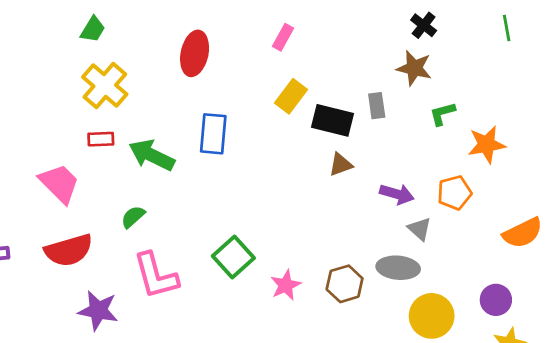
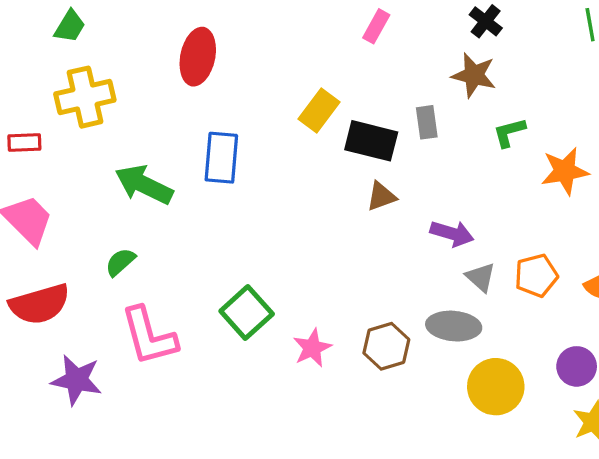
pink rectangle: (283, 37) -> (376, 26), moved
yellow cross: (105, 86) -> (85, 97), turned 36
red rectangle: (101, 139) -> (24, 143), moved
orange pentagon: (454, 193) -> (536, 276), moved

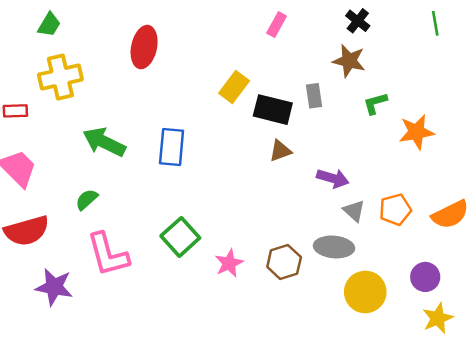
blue rectangle: (221, 158) -> (172, 147), moved

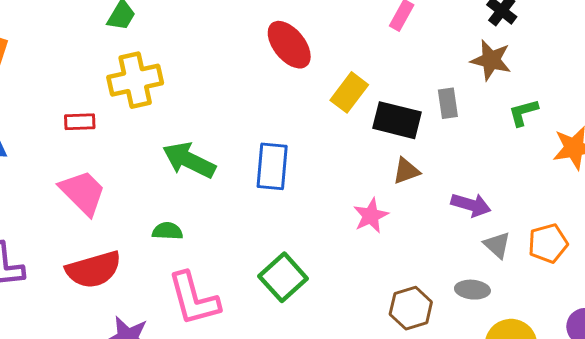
red ellipse: (144, 47) -> (289, 45), moved, turned -51
green semicircle: (87, 199) -> (167, 231), turned 45
gray ellipse: (334, 247) -> (472, 290), size x0.7
pink star: (229, 263) -> (371, 216), moved

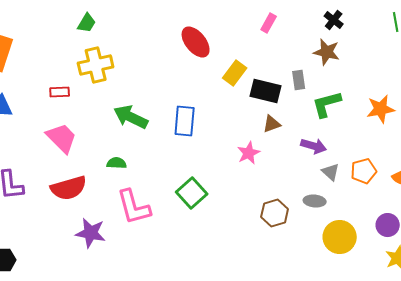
green L-shape: (523, 112) -> (327, 104), moved, size x1.5

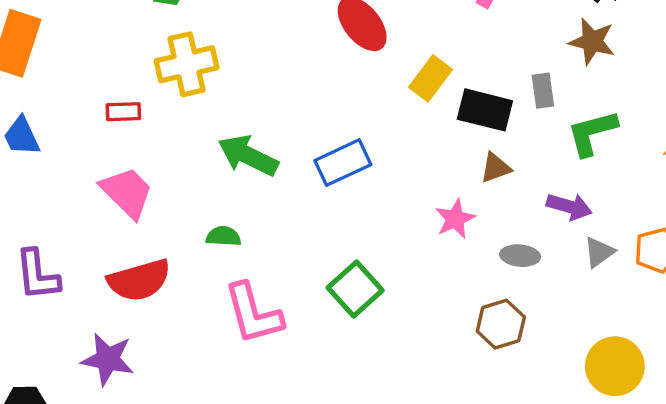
blue rectangle: (185, 121) -> (343, 163), turned 60
gray triangle: (331, 172) -> (599, 252), turned 42
gray ellipse: (315, 201) -> (520, 256), moved
purple star: (91, 233) -> (108, 359), moved

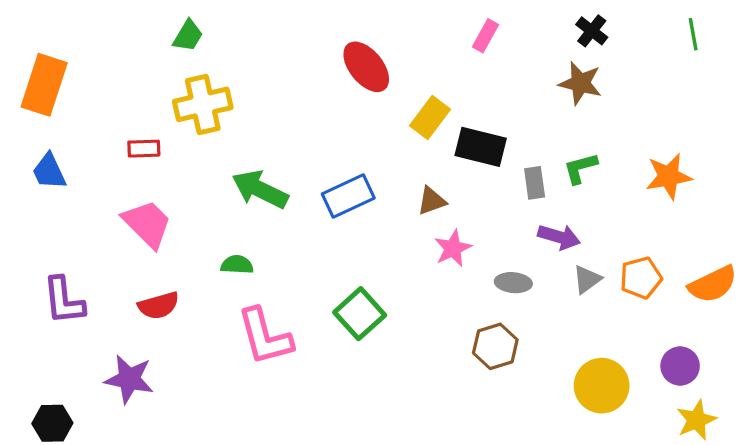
gray rectangle: (543, 91) -> (535, 183), moved
green L-shape: (592, 133) -> (580, 168), size x0.7
brown triangle: (496, 168) -> (432, 201), moved
red semicircle: (139, 280) -> (159, 306), size x0.7

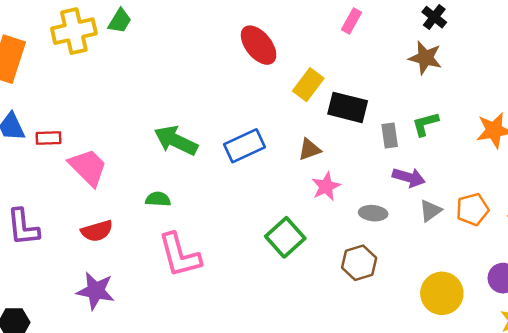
yellow cross: (203, 104) -> (74, 31), moved
red rectangle: (144, 149) -> (48, 138), moved
green square: (360, 314) -> (285, 237), moved
purple star: (129, 379) -> (96, 291), moved

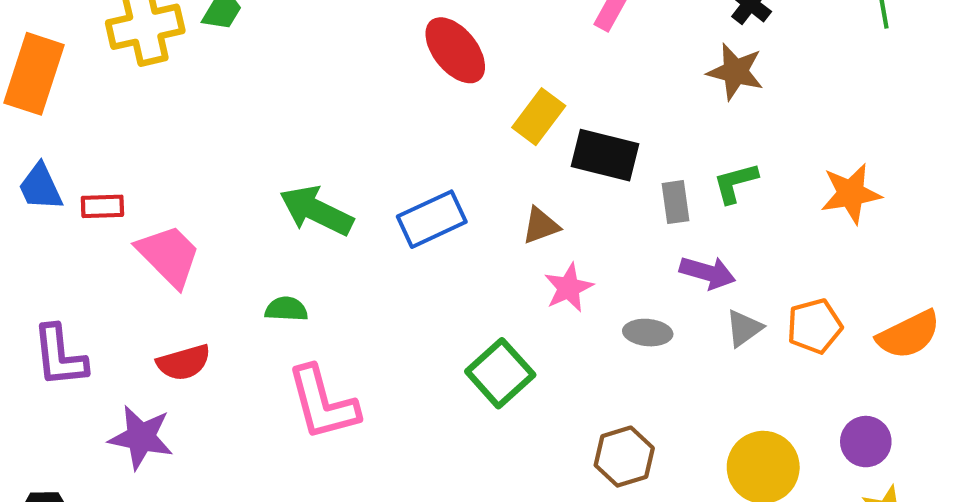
brown hexagon: (359, 263) -> (624, 457), moved
purple star: (96, 291) -> (141, 437), moved

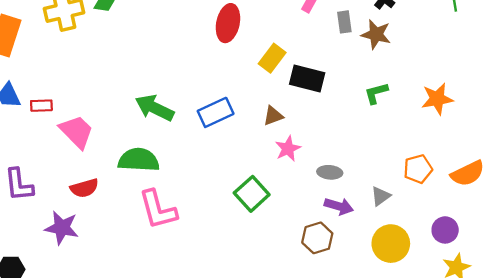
red ellipse: (455, 50) -> (228, 23), turned 51
gray rectangle: (676, 202) -> (344, 22), moved
purple arrow: (708, 273) -> (339, 206), moved
green semicircle: (286, 309) -> (139, 160), size x1.8
gray triangle: (744, 328) -> (381, 196), moved

